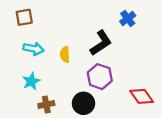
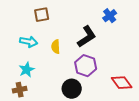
brown square: (24, 17) -> (42, 15), moved
brown cross: (46, 105) -> (20, 90), moved

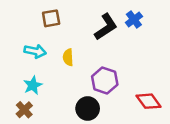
black L-shape: (87, 37) -> (106, 27), moved
brown cross: (20, 90) -> (24, 110), turned -32

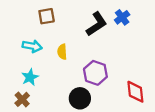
red diamond: (149, 101) -> (135, 92), turned 30

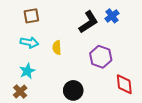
brown square: (47, 16) -> (31, 16), moved
purple hexagon: (95, 73) -> (101, 57), moved

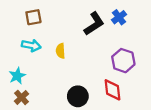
purple hexagon: (101, 57) -> (123, 61), moved
cyan star: (27, 71) -> (17, 76), moved
red diamond: (124, 84) -> (113, 90), moved

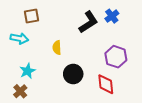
cyan arrow: (31, 45) -> (19, 38), moved
cyan star: (17, 76) -> (27, 71), moved
black circle: (78, 96) -> (73, 74), moved

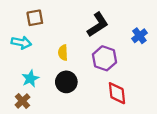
blue cross: (112, 16) -> (139, 36), moved
purple hexagon: (116, 57) -> (105, 58), moved
black circle: (73, 74) -> (66, 82), moved

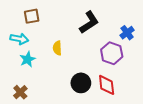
purple hexagon: (105, 58) -> (112, 53), moved
cyan star: (30, 79) -> (28, 59), moved
black circle: (66, 82) -> (81, 83), moved

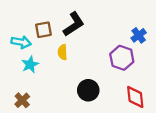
brown square: (32, 16) -> (43, 30), moved
black L-shape: (89, 22) -> (74, 24), moved
red diamond: (107, 85) -> (135, 97), moved

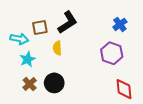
blue cross: (139, 35) -> (120, 24), moved
black circle: (88, 90) -> (54, 83), moved
brown cross: (22, 100) -> (30, 84), moved

